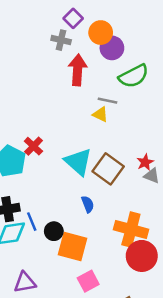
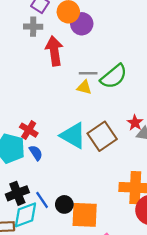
green semicircle: (134, 76) -> (114, 76), moved
brown square: (108, 169) -> (102, 136), turned 32
blue semicircle: (88, 204) -> (36, 153), moved

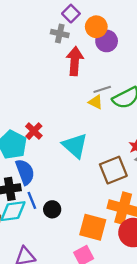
gray line: (88, 73) -> (102, 89), turned -30
brown square: (102, 136) -> (113, 170), moved
blue semicircle: (36, 153) -> (25, 172), moved, size x1.6
orange square: (85, 215) -> (93, 227), moved

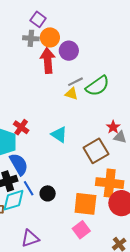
orange circle: (96, 27) -> (50, 37), moved
purple circle: (107, 41) -> (69, 51), moved
cyan triangle: (75, 146) -> (59, 135), size x0.7

